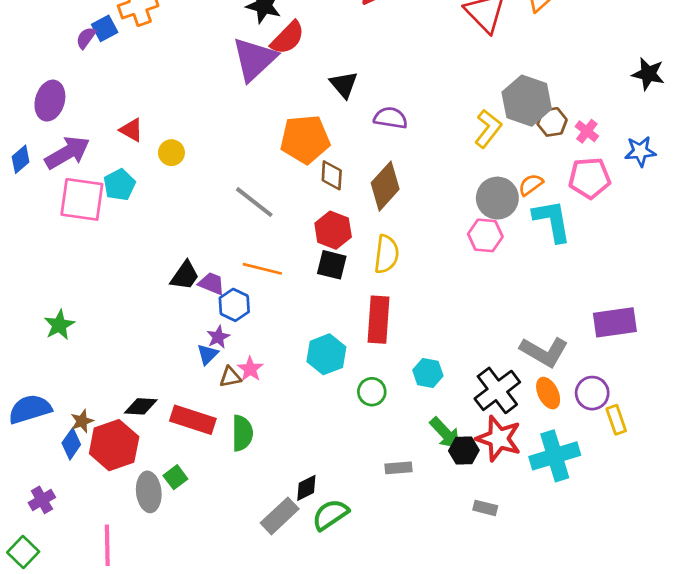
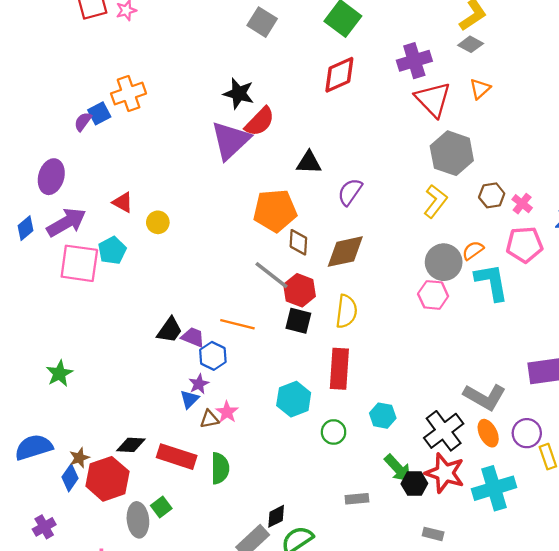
black triangle: (344, 85) -> (309, 163), turned -48
gray hexagon: (527, 101) -> (452, 153), moved
purple semicircle: (390, 118) -> (350, 192), turned -64
brown diamond: (385, 186) -> (345, 252), turned 36
gray line: (254, 202) -> (271, 275), moved

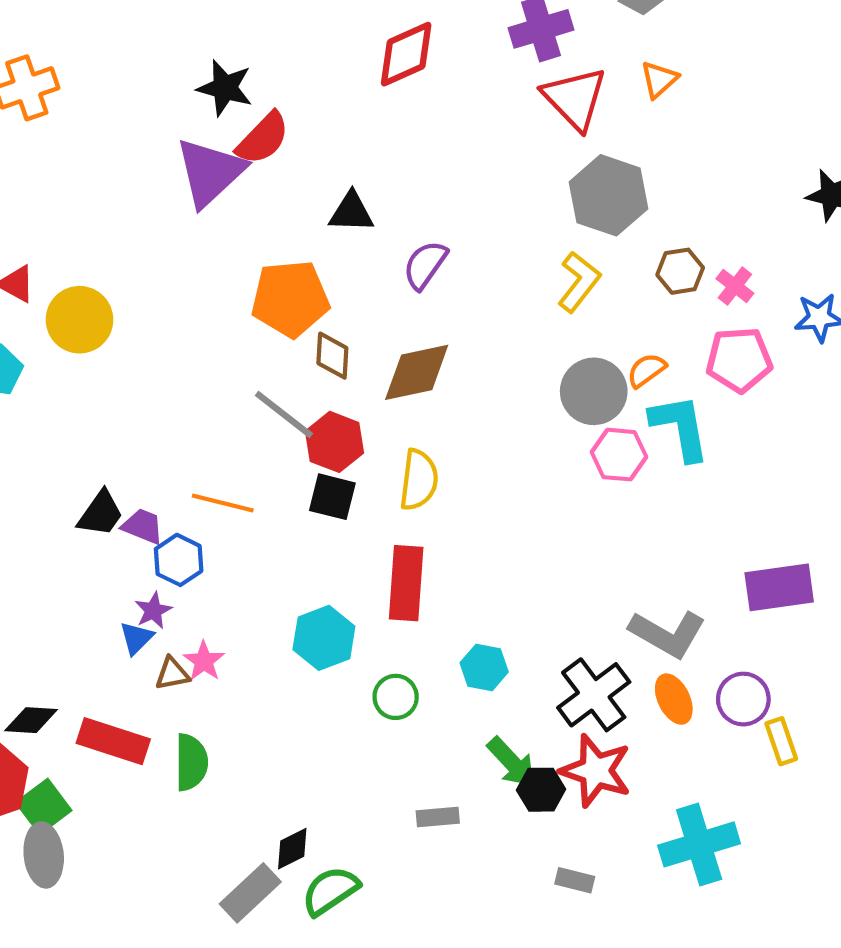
yellow circle: (158, 222) -> (80, 320), size x1.6
pink hexagon: (433, 295) -> (619, 455), moved
cyan cross: (494, 488) -> (699, 844), moved
green square: (161, 507) -> (44, 807), moved, size x1.4

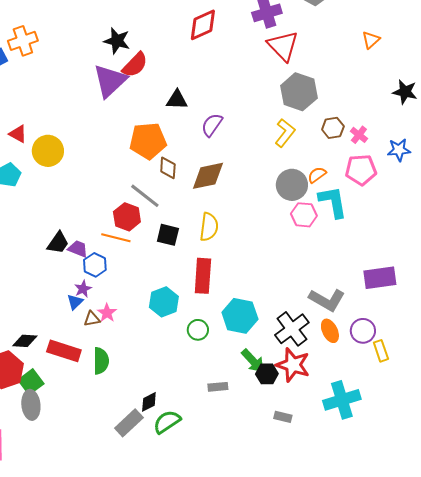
orange triangle: (659, 79) -> (371, 40), moved
red hexagon: (334, 442) -> (127, 217), moved
cyan hexagon: (484, 667) -> (240, 316), size x1.6

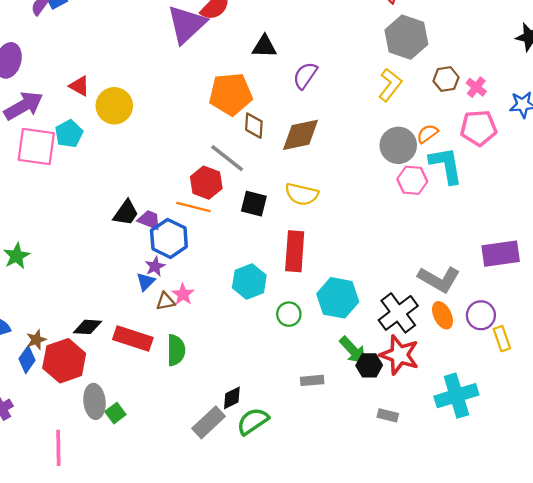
yellow semicircle: (209, 227) -> (302, 194), turned 96
blue hexagon: (95, 265) -> (169, 238), size x1.4
green square: (31, 382) -> (115, 413), moved, size x0.7

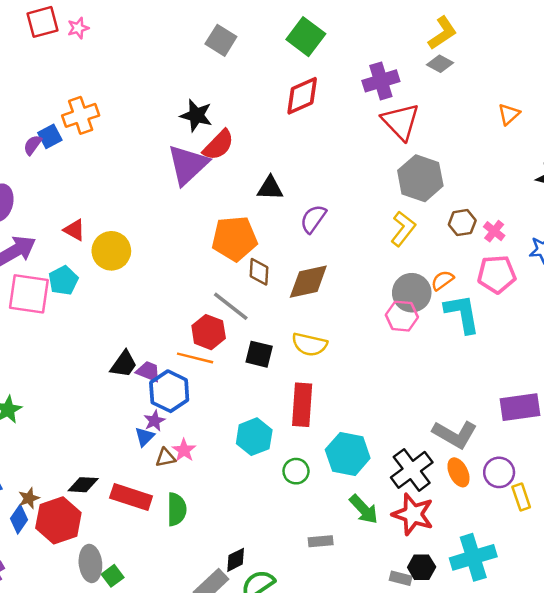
pink hexagon: (412, 180) -> (402, 316), moved
black hexagon: (369, 365) -> (422, 567), moved

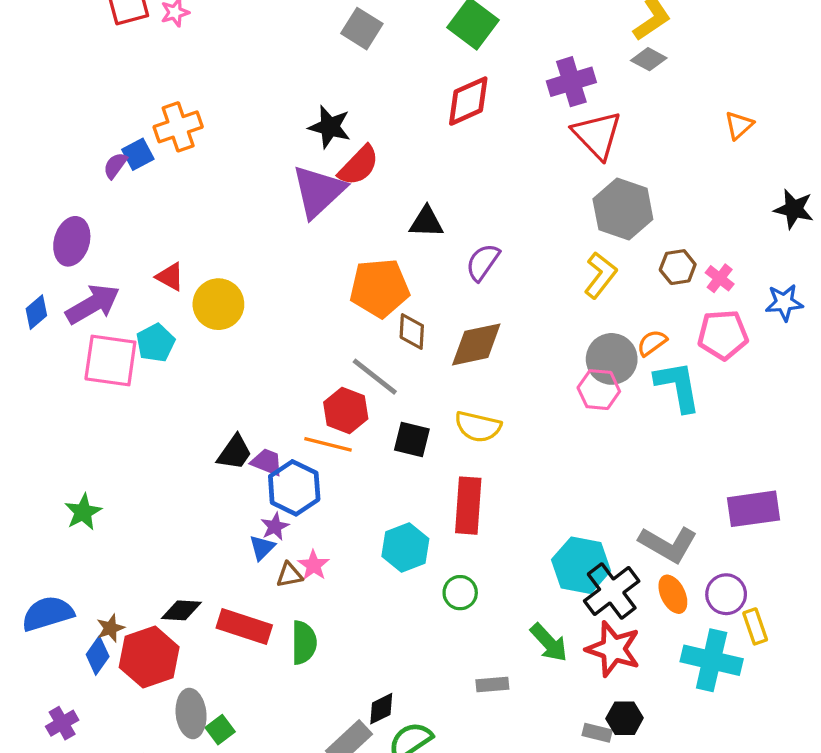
cyan hexagon: (348, 454) -> (581, 565), moved
cyan cross: (473, 557) -> (712, 660), moved, turned 30

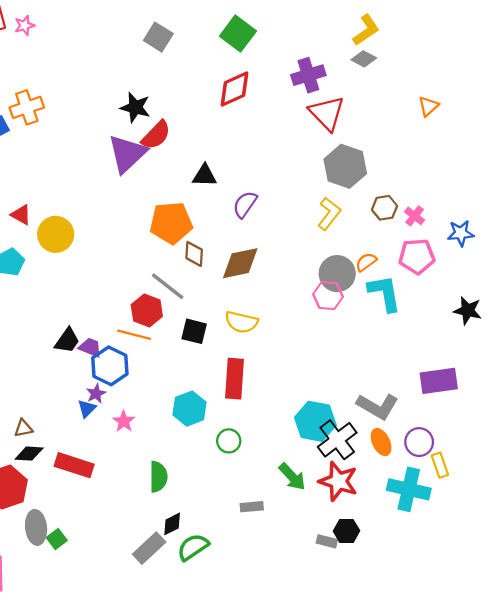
black star: (794, 209) -> (468, 311), moved
brown triangle: (289, 575) -> (23, 428), moved
green semicircle: (304, 643) -> (158, 477), moved

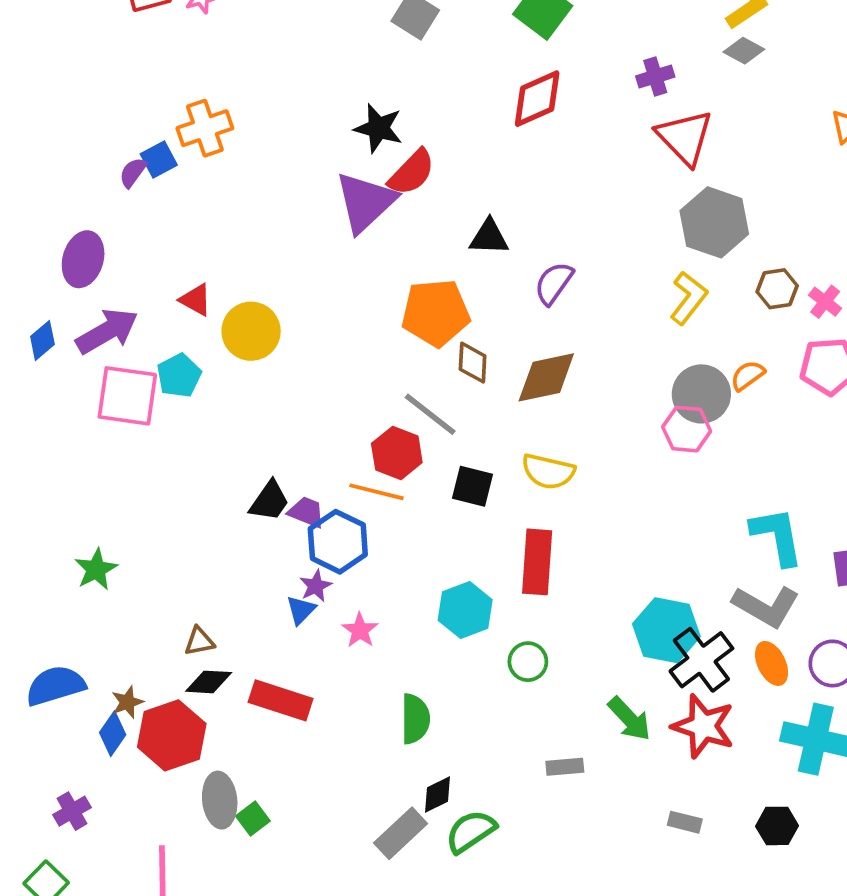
purple cross: (308, 75) -> (655, 76), size x0.7
cyan L-shape: (385, 293) -> (777, 536), moved
black hexagon: (346, 531) -> (777, 826), moved

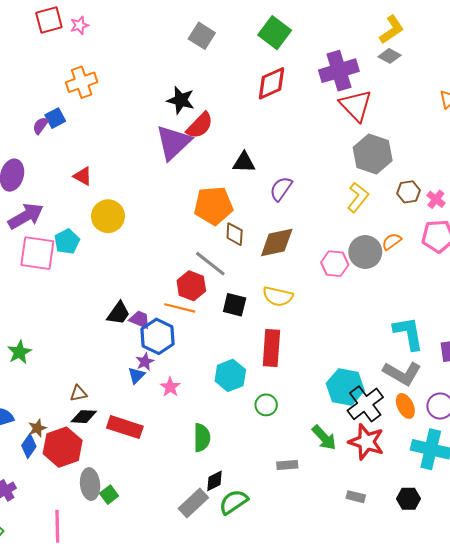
purple cross: (655, 76) -> (339, 71), size x1.8
orange cross: (205, 128) -> (82, 82), moved
red triangle: (196, 300) -> (83, 176), moved
pink hexagon: (687, 429) -> (335, 264), moved

